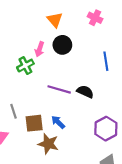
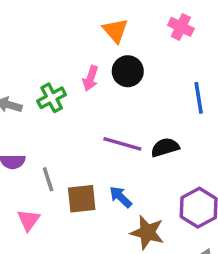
green cross: (25, 66) -> (52, 98), moved
black semicircle: (85, 92) -> (165, 147), turned -42
brown star: (48, 144) -> (147, 232), moved

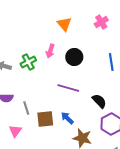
pink cross: (181, 27) -> (101, 22), turned 32
black circle: (128, 71) -> (74, 57), moved
black semicircle: (165, 147) -> (99, 101), moved, turned 63

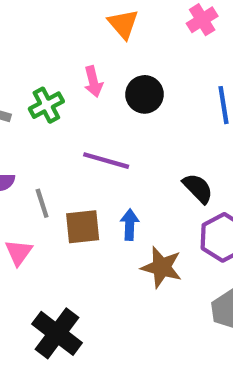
pink arrow: (50, 51) -> (93, 82), turned -32
purple line: (68, 88) -> (106, 161), moved
blue arrow: (67, 118) -> (130, 225), turned 48

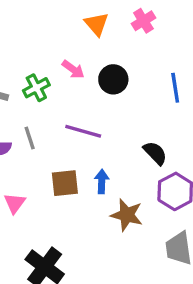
pink cross: (202, 20) -> (143, 21), moved
pink arrow: (93, 82) -> (73, 69), turned -40
gray line: (42, 203) -> (30, 138), moved

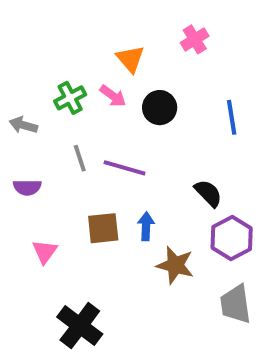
orange triangle: (97, 24) -> (130, 59), moved
green cross: (36, 88) -> (70, 98), moved
gray line: (30, 138) -> (80, 158), moved

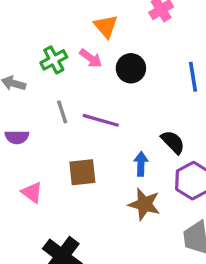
blue arrow: (146, 226) -> (141, 164), moved
pink triangle: (45, 252) -> (32, 192), turned -30

